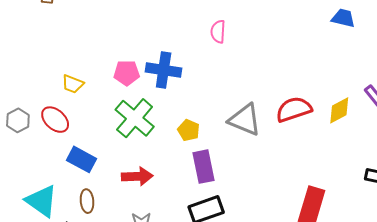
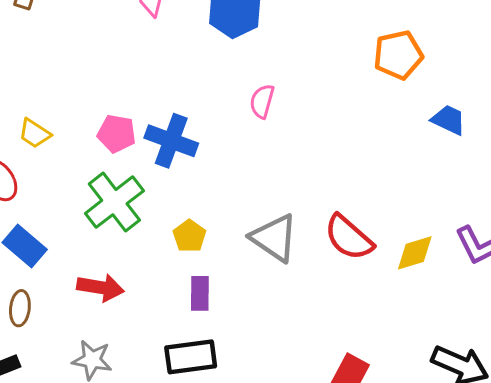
red semicircle: (294, 109) -> (349, 238), turned -132
purple rectangle: (204, 167) -> (200, 293), size x0.7

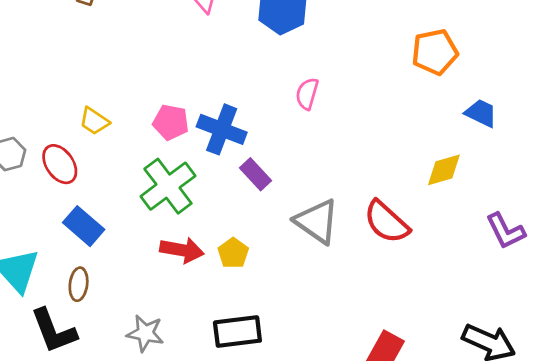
yellow pentagon: (189, 236) -> (233, 253), moved
yellow diamond: (415, 253) -> (444, 170), moved
red arrow: (101, 287) -> (182, 250), moved
purple rectangle: (200, 293) -> (255, 174), moved, turned -44

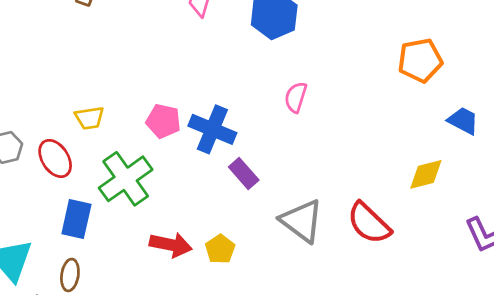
yellow trapezoid: (94, 121) -> (89, 118), turned -44
green cross: (168, 186) -> (126, 179), moved
blue rectangle: (84, 226) -> (76, 219), turned 60

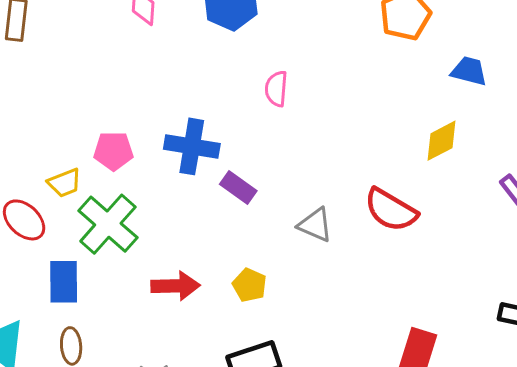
yellow trapezoid: (89, 118) -> (65, 183), moved
pink pentagon: (163, 121) -> (113, 151), moved
gray triangle: (302, 221) -> (315, 225), size x0.7
yellow pentagon: (220, 249) -> (250, 285), moved

